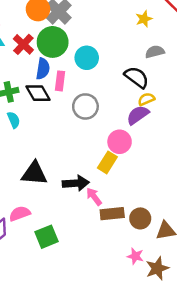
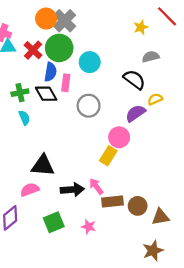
yellow semicircle: (146, 99) -> (155, 99), moved
black arrow: (76, 183) -> (72, 190), moved
pink semicircle: (20, 214) -> (30, 190), moved
pink star: (135, 256) -> (89, 227), moved

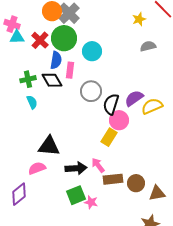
black semicircle: (134, 80) -> (111, 104), moved, turned -110
yellow semicircle: (155, 99) -> (152, 106), moved, size x1.5
green square: (54, 222) -> (76, 195), moved

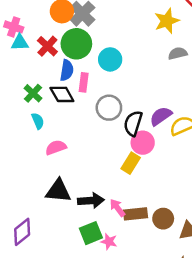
yellow star: (139, 19) -> (167, 21), size x1.5
green cross: (28, 79) -> (33, 93), turned -35
black triangle: (49, 146) -> (58, 191), moved
pink arrow: (98, 165) -> (117, 208), moved
pink semicircle: (37, 168) -> (56, 147), moved

